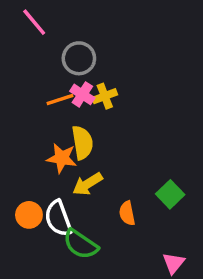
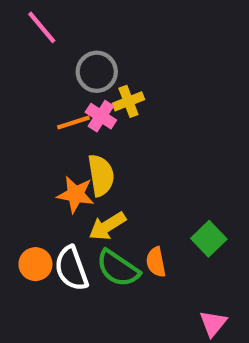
yellow cross: (105, 96) -> (128, 101), moved
green semicircle: (81, 244) -> (118, 268), moved

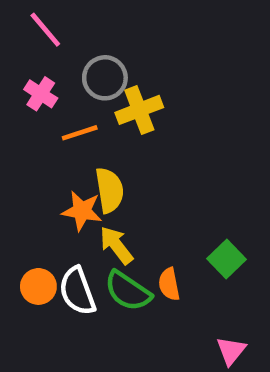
yellow cross: (128, 101) -> (139, 110), size x1.4
pink cross: (101, 116) -> (41, 94), moved
yellow arrow: (107, 226) -> (116, 245), turned 84

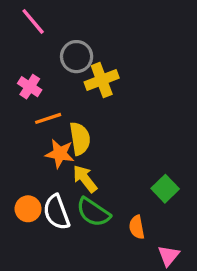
pink cross: (41, 94) -> (30, 87), moved
orange line: (80, 133) -> (48, 118), moved
orange semicircle: (169, 284) -> (137, 227), moved

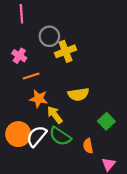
pink line: (33, 21) -> (21, 14), turned 36
yellow semicircle: (80, 139) -> (78, 94), moved, turned 90
orange circle: (28, 209) -> (18, 134), size x1.5
white semicircle: (56, 212) -> (36, 136), turned 60

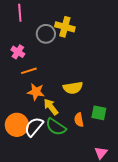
yellow cross: (66, 51) -> (65, 27), moved, turned 36
green square: (106, 121) -> (99, 113), turned -35
orange semicircle: (88, 146) -> (79, 120), moved

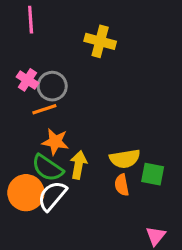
gray circle: (46, 34) -> (52, 86), moved
yellow semicircle: (73, 88) -> (125, 159), moved
yellow arrow: (51, 107) -> (78, 165), turned 48
green semicircle: (56, 127) -> (48, 168), moved

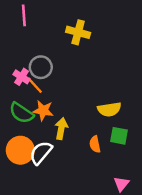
pink cross: (27, 80) -> (22, 77), moved
orange line: (44, 109) -> (35, 85), turned 66
yellow semicircle: (125, 159) -> (109, 109), moved
green semicircle: (48, 168) -> (22, 113), moved

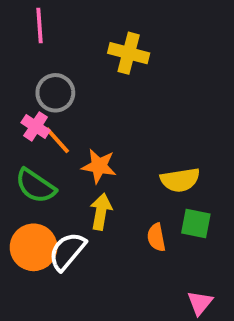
gray circle: (41, 67) -> (55, 93), moved
orange star: (43, 111) -> (99, 166), moved

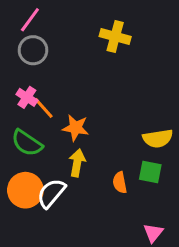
pink line: (39, 25) -> (30, 20), turned 40
yellow cross: (129, 53) -> (115, 37), moved
gray circle: (55, 93) -> (33, 50), moved
yellow semicircle: (180, 180) -> (158, 138), moved

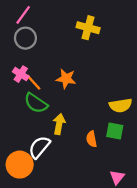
orange star: (76, 128) -> (66, 79), moved
green semicircle: (27, 143) -> (36, 103), moved
orange circle: (25, 190) -> (20, 165), moved

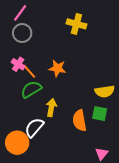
green semicircle: (36, 103) -> (31, 89), turned 115
orange semicircle: (92, 139) -> (79, 121), size x1.5

